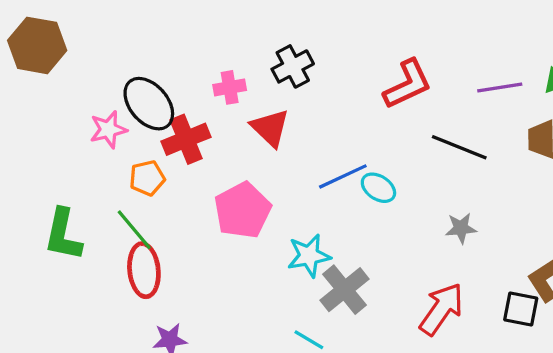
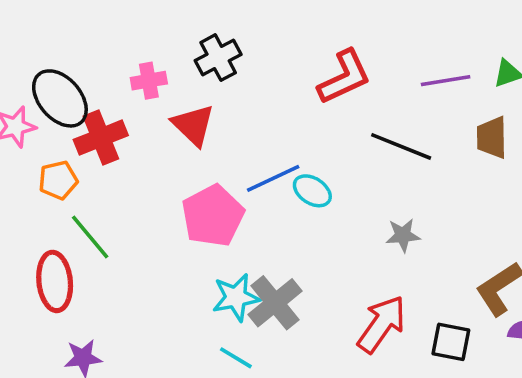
pink pentagon: (243, 210) -> (213, 216), moved
green line: (134, 230) -> (90, 237), moved
cyan star: (309, 256) -> (236, 297), moved
black square: (521, 309) -> (451, 342), moved

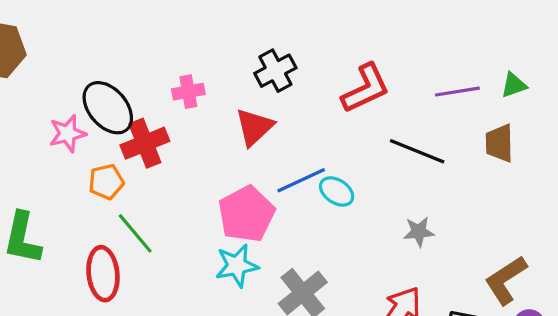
black cross: (218, 58) -> (275, 71), moved
red triangle: (193, 125) -> (254, 127), moved, turned 33
cyan star: (236, 297) -> (237, 266), moved

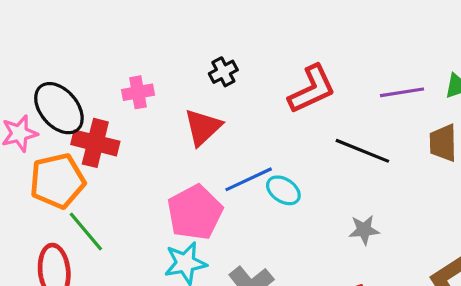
black cross: (275, 71) -> (223, 72), size x0.7
red cross: (145, 143) -> (95, 143), turned 36
orange pentagon: (106, 182) -> (57, 181), size x1.6

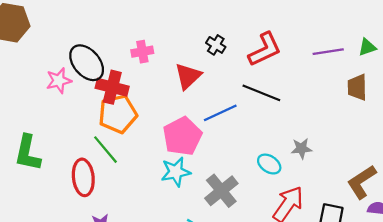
black cross: (223, 72) -> (216, 45), moved, turned -30
black line: (362, 151) -> (261, 93), moved
orange pentagon: (57, 181) -> (118, 114), moved
cyan ellipse: (283, 190) -> (269, 164), moved

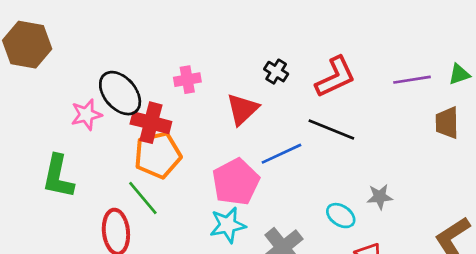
green L-shape: (28, 153) -> (58, 177), moved

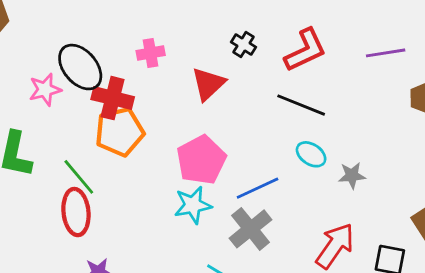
blue line: (282, 154) -> (258, 188), moved
green line: (143, 198) -> (79, 177), moved
cyan ellipse: (341, 216) -> (311, 154), moved

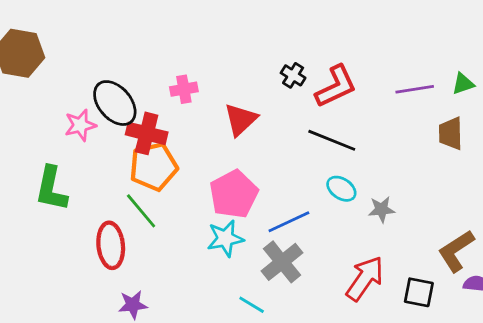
black cross: (243, 45) -> (293, 75), moved
green line: (79, 177) -> (141, 211), moved

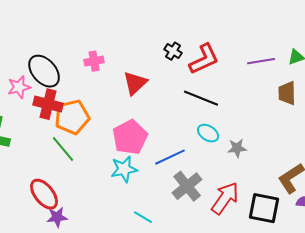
red cross: (147, 133) -> (48, 104), moved
red ellipse: (111, 245) -> (44, 194), moved, turned -32
gray cross: (282, 262) -> (187, 186), moved
black square: (419, 292) -> (264, 208), size x1.4

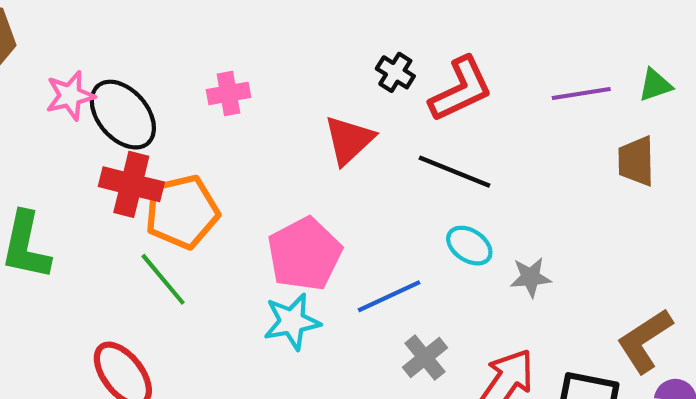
red triangle: (135, 83) -> (349, 140), moved
pink star: (19, 87) -> (70, 96), moved
gray cross: (187, 186) -> (425, 358), size x0.7

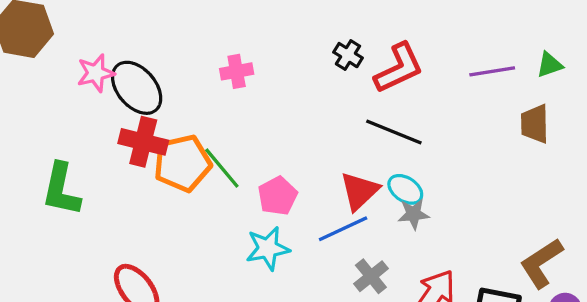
pink cross: (228, 93) -> (237, 71), moved
red triangle: (349, 140) -> (359, 191), moved
pink pentagon: (305, 254) -> (278, 196), size x0.7
gray star: (531, 277) -> (414, 214), moved
green line: (163, 279) -> (222, 168), moved

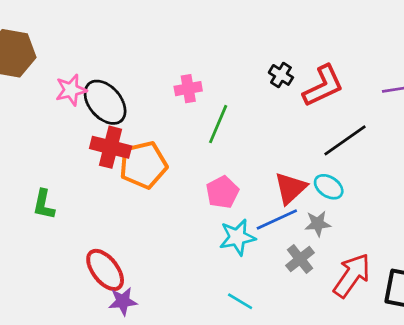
black line: (394, 132) -> (345, 140), moved, turned -57
green line: (222, 168) -> (218, 124), moved, turned 63
green L-shape: (61, 189) -> (44, 204), moved, size x0.7
gray star: (414, 214) -> (318, 224), moved
cyan star: (268, 248) -> (237, 237), moved

